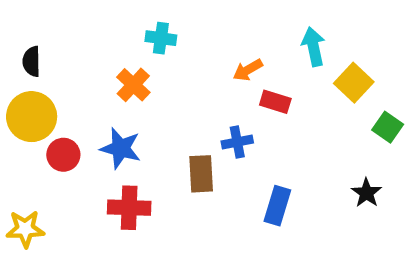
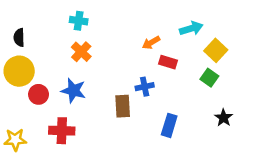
cyan cross: (161, 38) -> (79, 21), moved
cyan arrow: (313, 47) -> (191, 28), turned 85
green square: (388, 127) -> (209, 78), moved
red cross: (129, 208) -> (62, 131), moved

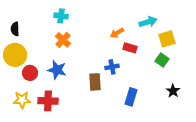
yellow square: (216, 50) -> (167, 39), turned 30
yellow star: (15, 140) -> (22, 100), moved

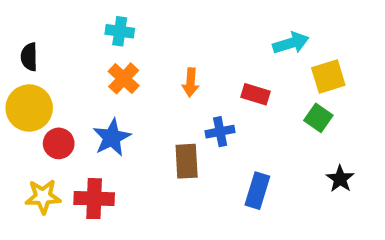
orange arrow: (117, 33) -> (191, 82), moved, turned -56
blue star: (57, 70) -> (112, 138), turned 30

